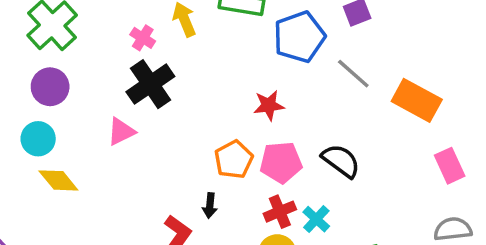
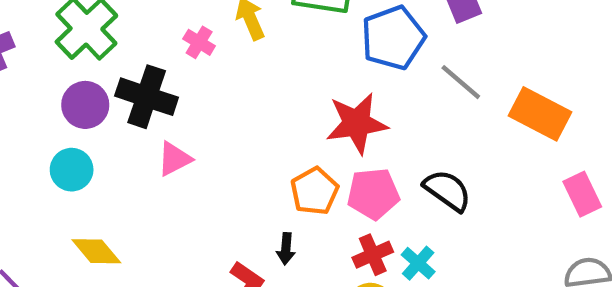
black cross: (150, 84) -> (147, 97), moved, turned -36
red star: (269, 105) -> (357, 123), size x1.6
yellow diamond: (58, 180) -> (96, 251), moved

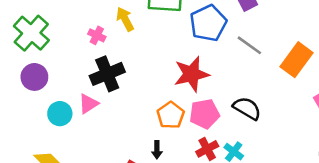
black cross: (147, 97) -> (107, 74), moved, turned -36
orange rectangle: (540, 114) -> (296, 60), turned -76
cyan circle: (72, 170) -> (60, 114), moved

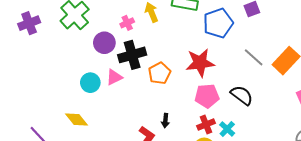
pink cross: (97, 35) -> (127, 23), turned 32
gray line: (249, 45) -> (254, 57), moved
purple circle: (34, 77) -> (104, 43), moved
orange pentagon: (171, 115) -> (159, 73), moved

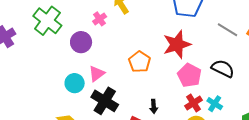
black cross: (132, 55) -> (105, 101), moved, turned -32
pink pentagon: (207, 96) -> (189, 75), turned -30

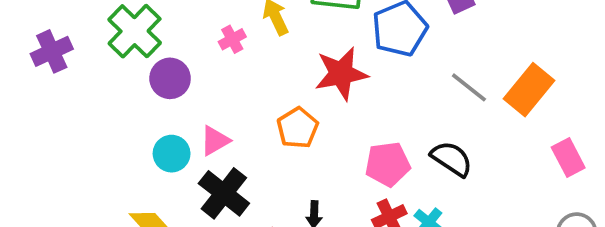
purple circle: (81, 42) -> (170, 78), moved
red star: (177, 44) -> (341, 74), moved
pink pentagon: (189, 75) -> (388, 164), turned 30

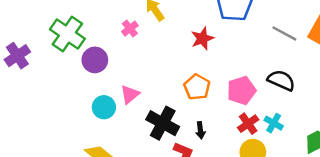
red star: (341, 74) -> (202, 38), size x0.7
orange pentagon: (298, 128) -> (197, 87), moved
black cross: (224, 193) -> (163, 123), moved

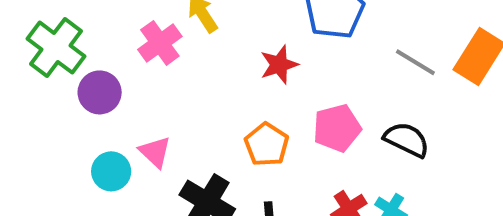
pink cross: (130, 29) -> (160, 43), size x1.5
pink pentagon: (241, 91) -> (337, 128), moved
pink triangle: (130, 94) -> (155, 152), turned -40

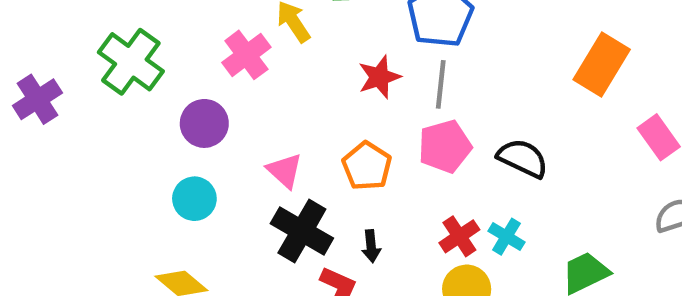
gray line: (415, 62) -> (441, 84), moved, turned 66
purple circle: (100, 92) -> (204, 123), moved
pink triangle: (155, 152) -> (285, 171), moved

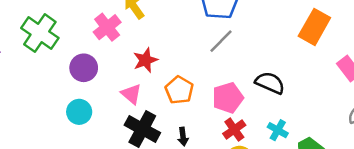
red star: (379, 77) -> (145, 60), moved
gray line: (441, 84) -> (221, 41), turned 40
pink pentagon: (445, 146) -> (228, 98), moved
cyan cross: (506, 237) -> (278, 130), moved

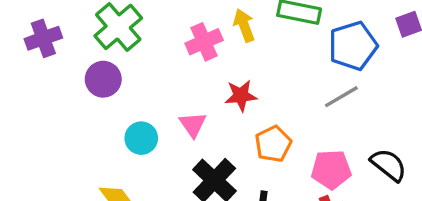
purple circle: (84, 68) -> (103, 79), moved
pink triangle: (131, 94) -> (193, 125), moved

